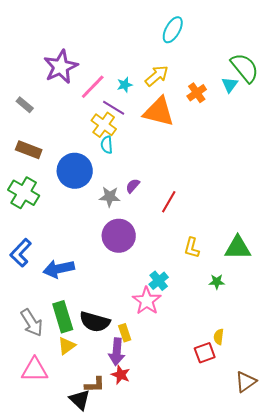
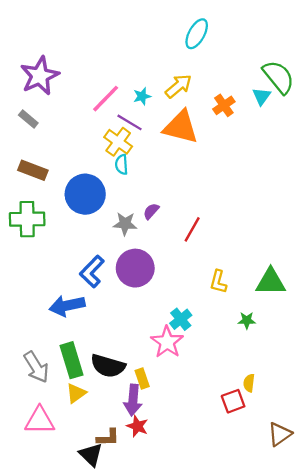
purple star: (61, 67) -> (40, 76), moved
green cross: (24, 193) -> (27, 219), turned -32
blue L-shape: (21, 253) -> (92, 271), moved

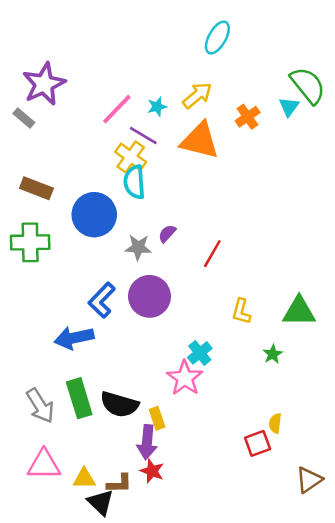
gray rectangle: (28, 119) -> (24, 118), moved
cyan semicircle: (122, 165) -> (134, 182), size x1.5
green star: (247, 320) -> (273, 354), turned -30
yellow triangle: (76, 393) -> (84, 479), moved, turned 35

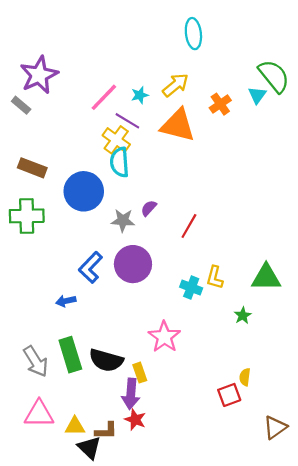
cyan ellipse: (217, 38) -> (193, 34), turned -36
blue arrow: (74, 338) -> (66, 301), size x0.6
cyan cross: (200, 353) -> (191, 288), moved, turned -30

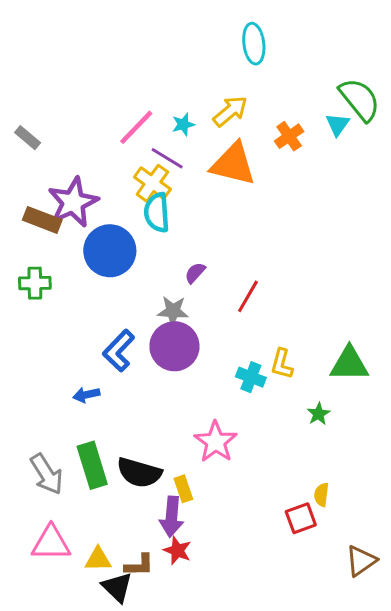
purple star: (39, 75) -> (73, 202), moved
green cross: (27, 216) -> (35, 283), size x0.7
gray star: (123, 220) -> (173, 311), moved

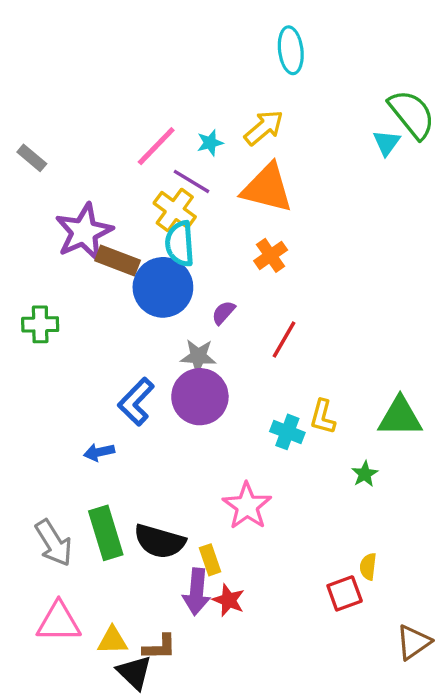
orange cross: (289, 136) -> (271, 255), moved
brown rectangle: (42, 220) -> (118, 260), moved
blue circle: (110, 251) -> (163, 287), moved
red star: (177, 551) -> (229, 600), moved

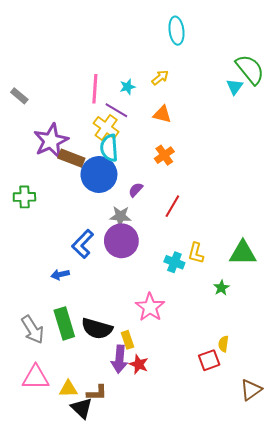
yellow arrow: (264, 128) -> (160, 78), size x0.7
pink line: (156, 146) -> (95, 89), turned -40
orange triangle: (267, 188) -> (162, 114), size x0.6

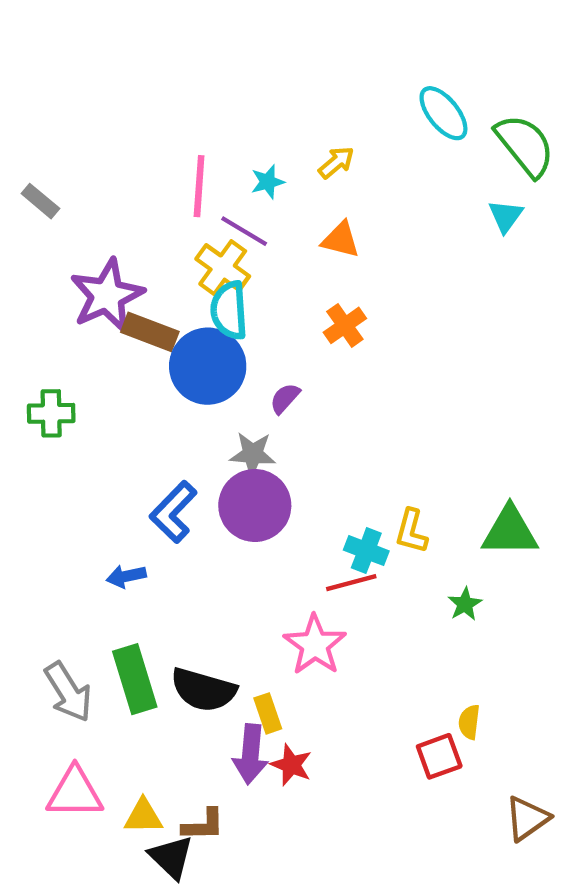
cyan ellipse: (176, 31) -> (443, 113), moved, turned -32
cyan triangle: (235, 87) -> (506, 216), moved
red line: (172, 206) -> (351, 583), moved, turned 45

